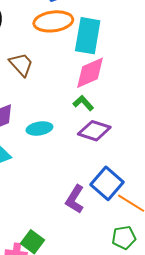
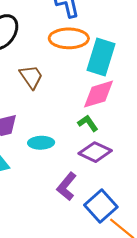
purple L-shape: (75, 199) -> (67, 186), moved

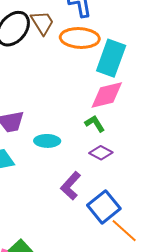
brown trapezoid: (31, 77) -> (42, 23), moved
purple diamond: (95, 152) -> (101, 153), size x0.7

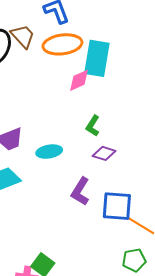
pink diamond: (107, 95) -> (79, 80), moved, size x0.7
green L-shape: (95, 124) -> (93, 126), turned -105
blue square: (104, 207) -> (117, 206), turned -36

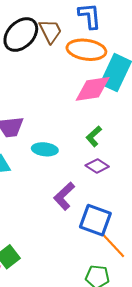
pink diamond: (79, 80) -> (93, 89), size x1.5

